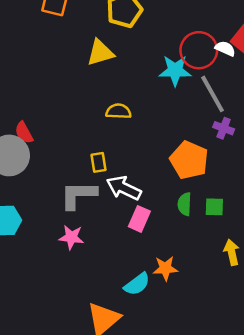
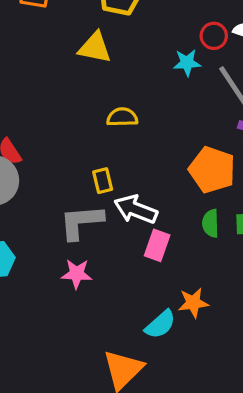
red circle: (199, 50) -> (214, 36), size x0.6
yellow triangle: (100, 53) -> (95, 48), turned 32
cyan star: (175, 71) -> (187, 63), size x0.7

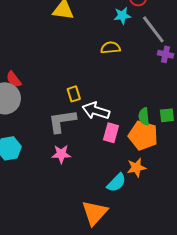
yellow semicircle: (122, 117) -> (110, 48), moved
orange pentagon: (212, 170) -> (143, 135), moved

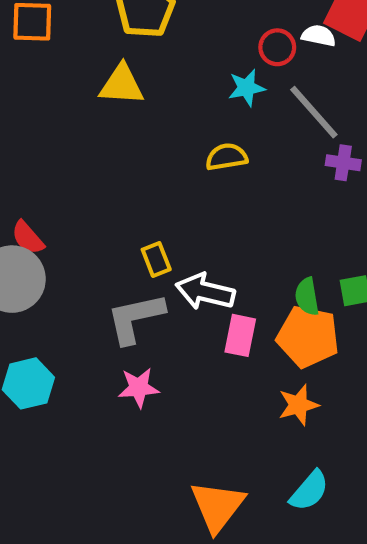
cyan semicircle: (116, 183) -> (309, 491), moved

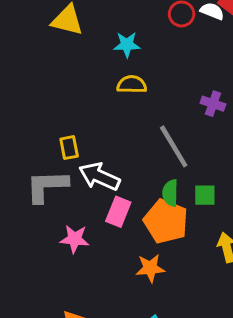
cyan star: (247, 88) -> (127, 45), moved
gray line: (314, 112) -> (174, 146), moved
pink star: (139, 388) -> (75, 239), moved

